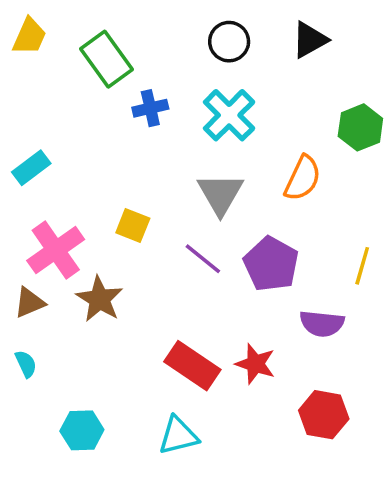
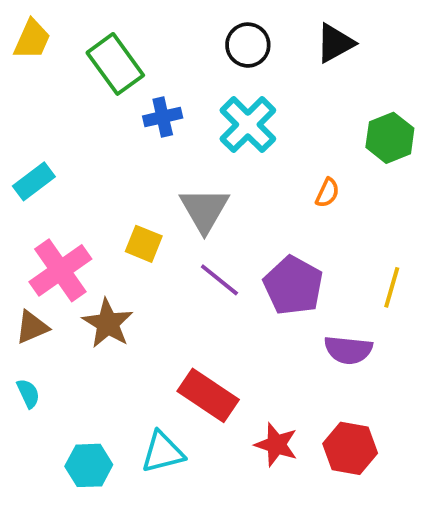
orange semicircle: (303, 178) -> (327, 193), size x0.6
gray triangle: (220, 194) -> (204, 210), moved
red star: (255, 364) -> (276, 445), moved
cyan triangle: (178, 436) -> (163, 452), moved

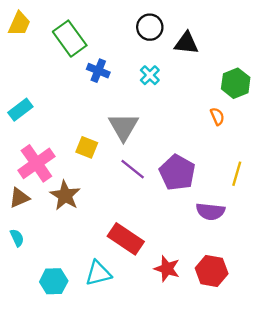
black triangle: (335, 43) -> (186, 43), moved, turned 35
blue cross: (163, 117) -> (98, 71), turned 35
cyan cross: (248, 125) -> (150, 75), size x0.6
orange semicircle: (327, 193) -> (217, 116), moved, turned -48

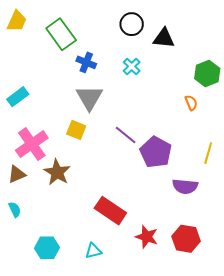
gray triangle: (123, 127) -> (89, 98), moved
purple line: (133, 169) -> (126, 135), moved
cyan triangle: (98, 273) -> (93, 251), moved, size x0.7

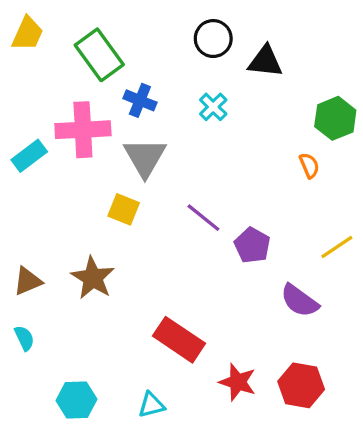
pink cross: (32, 144) -> (83, 130), moved, turned 32
purple pentagon: (156, 152) -> (252, 245), size x0.7
yellow line: (208, 153) -> (337, 247), turned 40
purple semicircle: (185, 186) -> (299, 301), turned 30

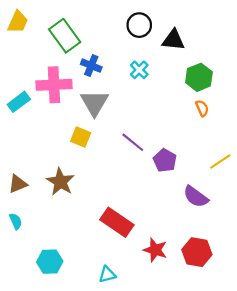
green hexagon: (335, 118) -> (199, 77), moved
cyan triangle: (151, 405) -> (107, 274), moved

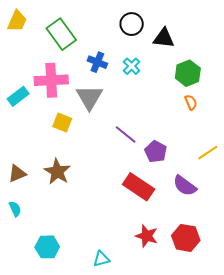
blue cross: (91, 66) -> (97, 62), moved
yellow square: (81, 137) -> (62, 122), moved
red rectangle: (117, 222) -> (139, 187), moved

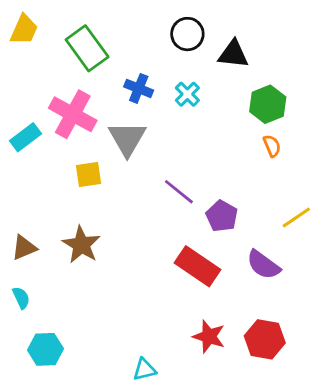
pink cross: (51, 80) -> (73, 114), turned 32
yellow square: (62, 122) -> (88, 174), turned -30
cyan hexagon: (47, 247) -> (45, 349), moved

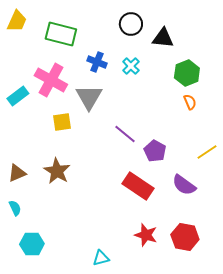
green rectangle: (87, 48) -> (61, 34), turned -40

